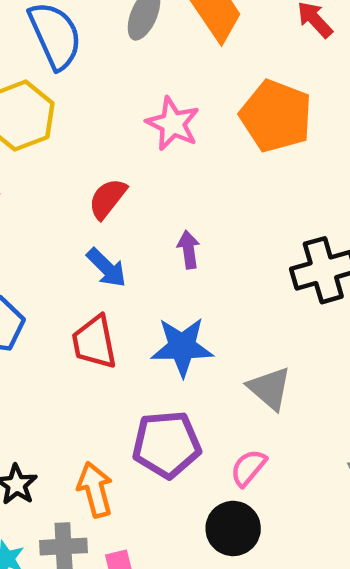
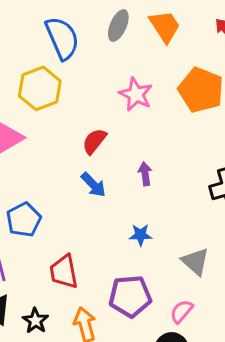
red trapezoid: (94, 342) -> (64, 272), moved
blue star: (182, 347) -> (141, 235), size x0.6

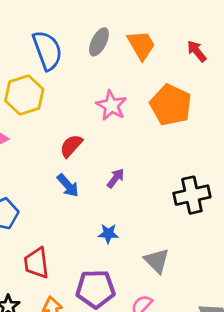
purple arrow: (145, 174) -> (116, 178), turned 42

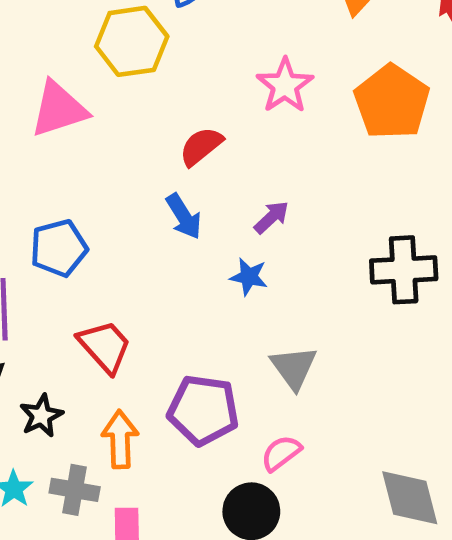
blue star: (108, 234) -> (249, 277), moved
gray triangle: (157, 261) -> (294, 368), moved
red trapezoid: (36, 263) -> (105, 346), turned 136

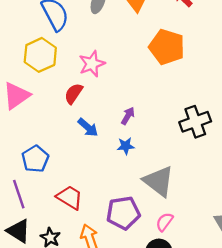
pink star: (285, 85) -> (92, 64), moved, turned 30
red semicircle: (201, 146) -> (74, 94), moved
gray triangle: (294, 368) -> (159, 181), size x1.4

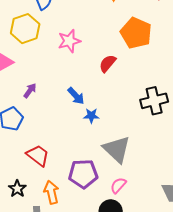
red semicircle: (74, 94) -> (108, 63), moved
purple arrow: (128, 116) -> (30, 91), moved
blue arrow: (88, 127) -> (76, 96), moved

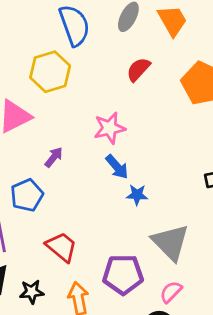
pink star: (69, 41) -> (110, 128), moved
red semicircle: (108, 63) -> (138, 69), moved
black star: (17, 189) -> (32, 292), turned 30

